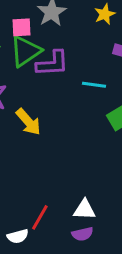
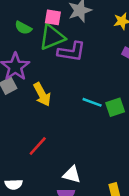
cyan line: (94, 85) -> (92, 102), moved
red line: (40, 217) -> (38, 146), moved

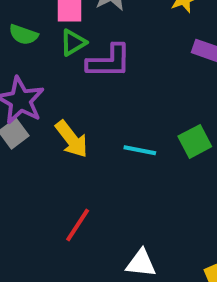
green triangle: (52, 37) -> (73, 43), size x0.6
cyan line: (92, 102) -> (140, 150), moved

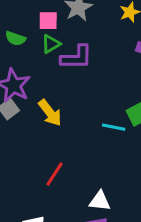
cyan line: (140, 150) -> (114, 127), moved

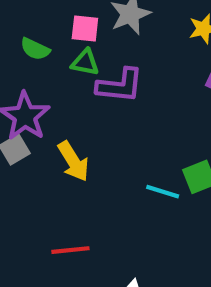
green triangle: (51, 44) -> (85, 62), turned 36
red line: (55, 174) -> (70, 250), turned 45

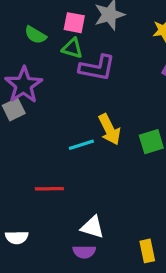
yellow arrow: (73, 161) -> (109, 129), moved
cyan line: (163, 192) -> (81, 145), moved, turned -40

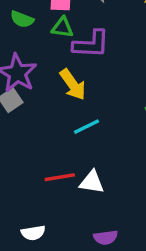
yellow arrow: (109, 129) -> (73, 85), moved
white triangle: (92, 227) -> (92, 182), moved

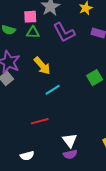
purple L-shape: (91, 44) -> (64, 32), moved, turned 65
white triangle: (92, 182) -> (70, 140), moved, turned 49

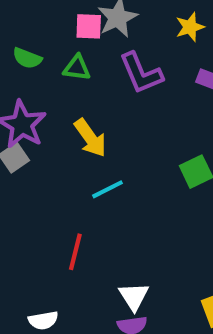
pink square: (30, 17) -> (89, 26), moved
red line: (40, 121) -> (75, 252), turned -66

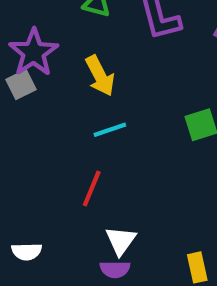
red line: (75, 252) -> (92, 188), moved

